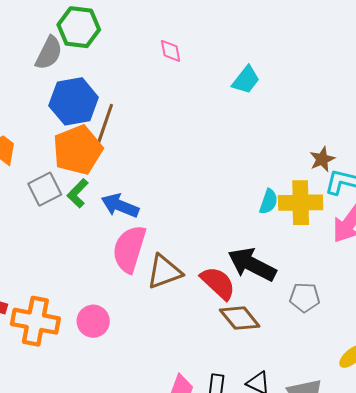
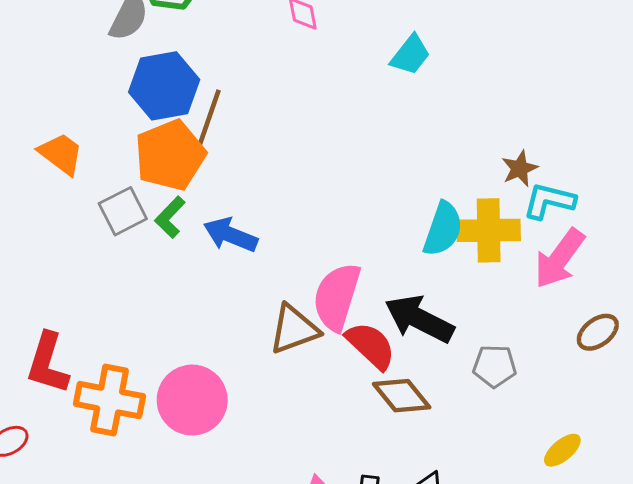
cyan semicircle: (269, 202) -> (443, 229), size x1.5
pink semicircle: (129, 249) -> (337, 297), moved
pink circle: (93, 321) -> (192, 400), size x1.5

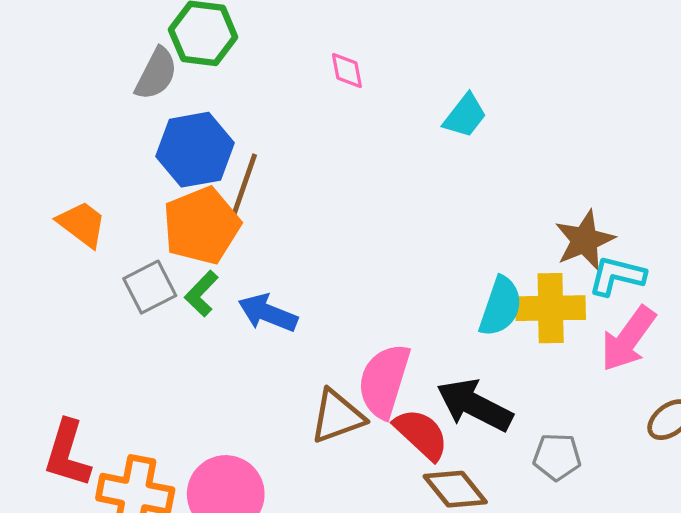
brown star: (520, 168) -> (585, 240), size x1.5

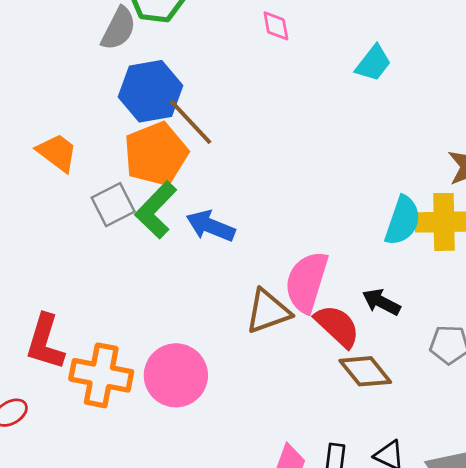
brown line: (243, 187) -> (191, 122), turned -62
green L-shape: (201, 294) -> (156, 210), size x1.5
black arrow: (475, 405) -> (381, 302), size x0.6

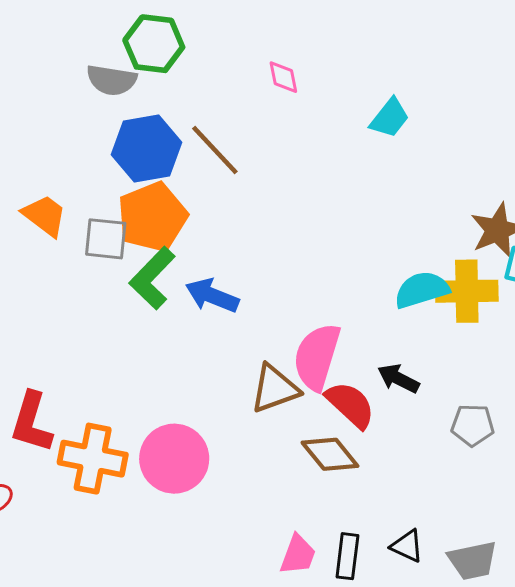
gray semicircle: (119, 29) -> (112, 80), turned 72
brown line: (191, 122) -> (215, 150), moved
gray square: (113, 205) -> (106, 239), moved, turned 33
cyan semicircle: (403, 221) -> (422, 290), turned -126
brown diamond: (365, 371) -> (330, 454), moved

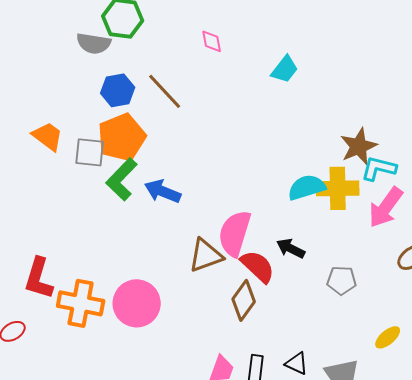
blue hexagon: (147, 149) -> (118, 90), size x0.7
brown diamond: (330, 454) -> (244, 300), turned 75

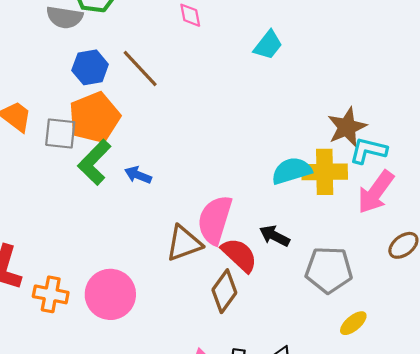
blue arrow: (163, 191) -> (138, 175), size x0.7
gray pentagon: (342, 280) -> (329, 270), size x1.5
orange cross: (81, 303) -> (51, 294), size x0.7
yellow ellipse: (388, 337) -> (353, 323), moved

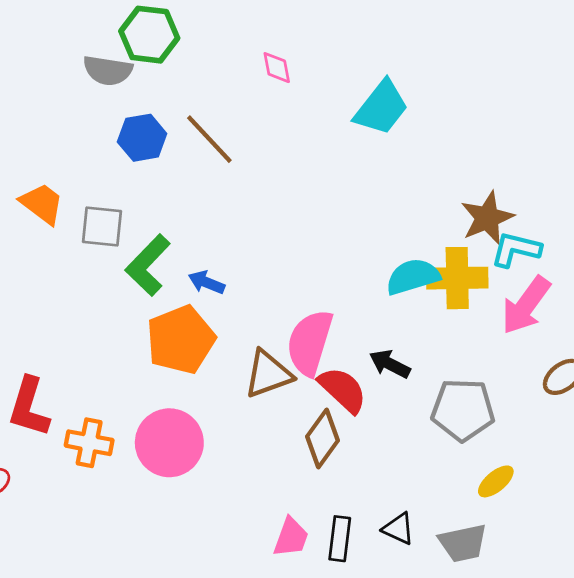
cyan trapezoid: (268, 45) -> (381, 108), size x1.4
orange pentagon: (94, 117) -> (181, 340), moved

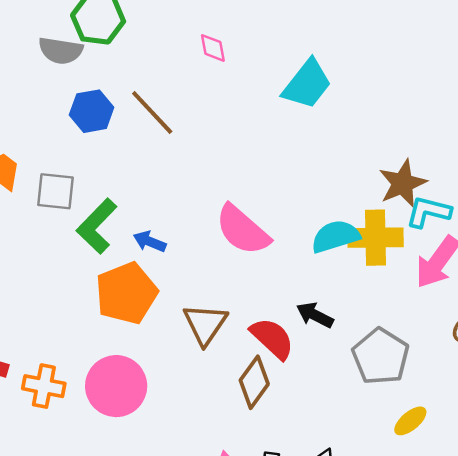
pink semicircle: (310, 343) -> (243, 230), moved, turned -66
brown triangle: (268, 374) -> (205, 324), turned -36
gray pentagon: (463, 410) -> (381, 356), turned 30

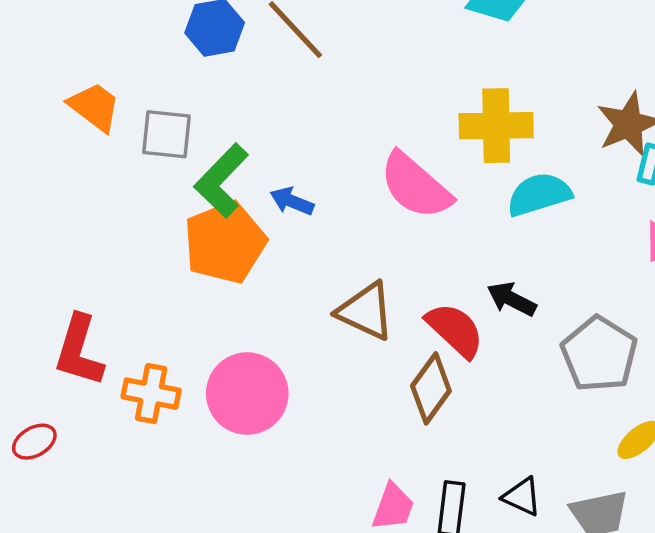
yellow cross: (375, 238) -> (496, 126), moved
orange pentagon: (126, 293) -> (225, 242), moved
brown triangle: (205, 324) -> (366, 311), turned -39

